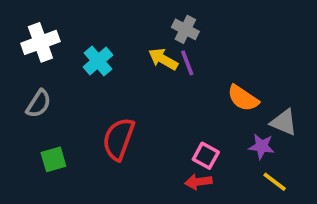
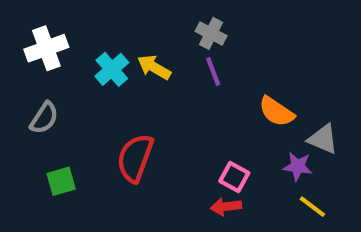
yellow arrow: (163, 59) -> (154, 67), moved

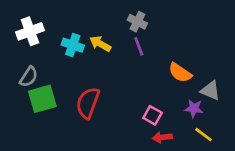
cyan cross: (112, 69) -> (73, 45), turned -30
green square: (61, 181) -> (42, 99), moved, size x1.5
red arrow: (226, 207) -> (162, 137), moved

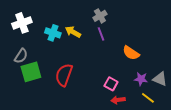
gray cross: (137, 22) -> (100, 16), turned 32
gray triangle: (210, 91) -> (160, 79), moved

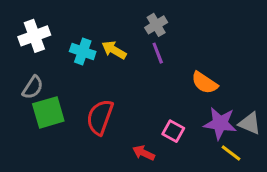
purple star: (141, 79) -> (220, 123), size x1.5
red arrow: (118, 100) -> (144, 153), moved, turned 32

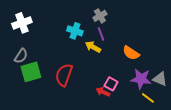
yellow arrow: (114, 50) -> (93, 47), moved
cyan cross: (83, 52) -> (75, 31), moved
red arrow: (144, 153) -> (103, 92), moved

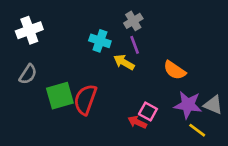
green square: (31, 72) -> (60, 96), moved

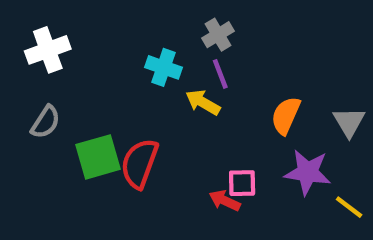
orange semicircle: (175, 70) -> (286, 115), turned 80
gray triangle: (213, 105) -> (349, 122), moved, turned 36
pink square: (148, 112) -> (242, 183), turned -30
yellow line: (197, 130) -> (349, 207), moved

